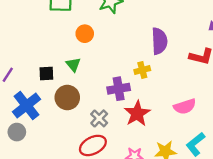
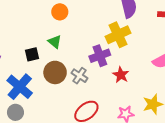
yellow cross: (142, 70) -> (118, 35), size x1.6
red star: (137, 114) -> (121, 75), size x0.7
gray cross: (99, 118) -> (80, 76), moved

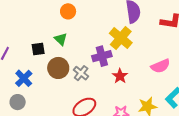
yellow cross: (118, 35) -> (121, 38), turned -30
blue cross: (20, 87) -> (24, 78), size x0.7

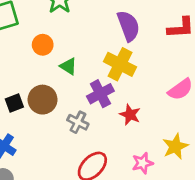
green triangle: (61, 39) -> (68, 66), moved
brown circle: (58, 68) -> (43, 100), moved

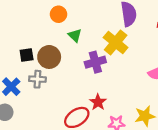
red star: (130, 115) -> (98, 102), moved
gray cross: (78, 122) -> (37, 79), moved, turned -35

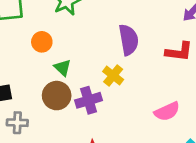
yellow cross: (116, 43) -> (113, 75), size x0.7
brown circle: (49, 57) -> (57, 96), moved

